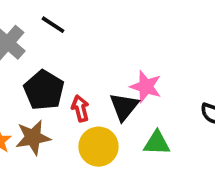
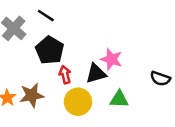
black pentagon: (44, 90) -> (50, 50), moved
black triangle: (124, 107) -> (96, 73), turned 35

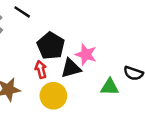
black pentagon: (50, 50) -> (51, 46), moved
green triangle: (119, 99) -> (110, 87), moved

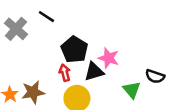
green triangle: (110, 87) -> (132, 90), turned 48

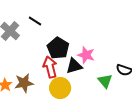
red arrow: (65, 73) -> (50, 67), size x1.5

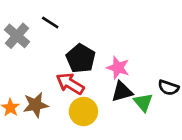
black triangle: (74, 66) -> (122, 92), moved
red arrow: (50, 67) -> (70, 84), turned -45

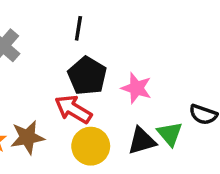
black line: (50, 23) -> (78, 28), moved, turned 66
black triangle: (122, 92) -> (142, 141), moved

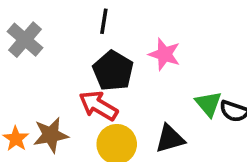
pink star: (136, 88) -> (164, 54), moved
green triangle: (170, 134) -> (208, 104), moved

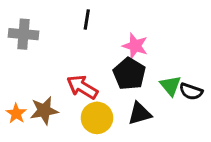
gray cross: (25, 40) -> (24, 34), turned -36
black pentagon: (113, 71) -> (129, 74), moved

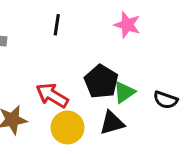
pink star: (135, 46) -> (127, 25), moved
green triangle: (170, 86) -> (124, 92), moved, turned 35

